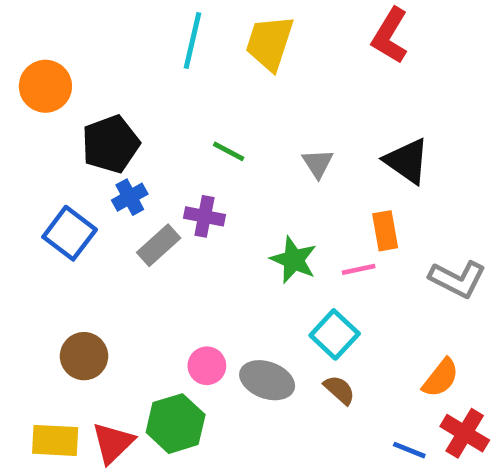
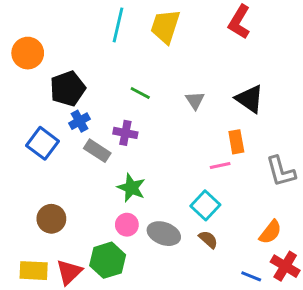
gray rectangle: (159, 245) -> (97, 151), turned 75
green star: (294, 260) -> (131, 188), moved
gray L-shape: (457, 279) -> (281, 171), turned 48

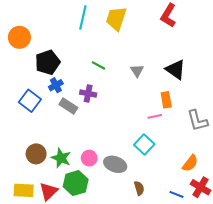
green star: (131, 188) -> (61, 158), moved
brown semicircle: (208, 239) -> (139, 188), moved, turned 32

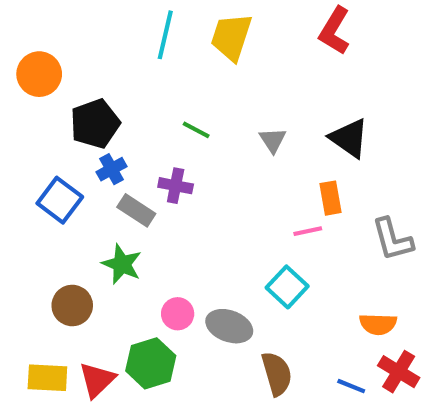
green star: (61, 158) -> (122, 264), moved
orange semicircle: (190, 163) -> (378, 324), turned 54
brown semicircle: (139, 188) -> (277, 374), size x1.5

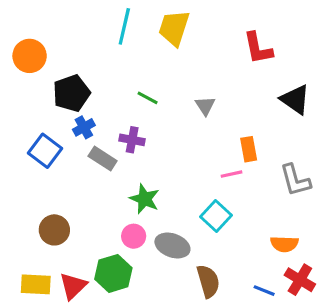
red L-shape: (335, 31) -> (258, 48), moved, turned -42
black triangle: (349, 138) -> (295, 99), moved
green star: (122, 264) -> (145, 199), moved

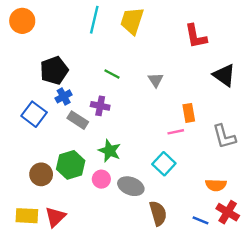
orange circle: (30, 56) -> (22, 21), moved
green hexagon: (113, 273) -> (71, 165), moved

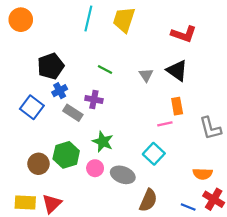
red L-shape: (196, 36) -> (184, 34), turned -60
black triangle: (224, 75) -> (177, 71), moved
brown semicircle: (158, 213) -> (148, 200), turned 40

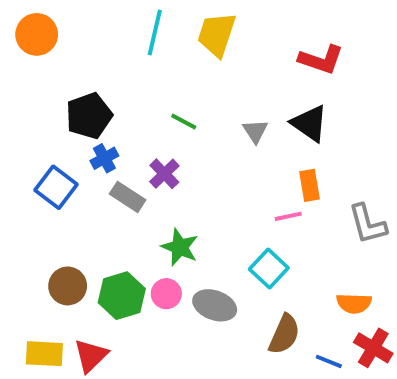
purple cross: (94, 99) -> (164, 174), turned 35
green hexagon: (66, 155) -> (122, 296), moved
brown semicircle: (148, 200) -> (284, 334), moved

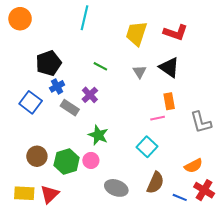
yellow trapezoid: (217, 34) -> (136, 34), moved
orange semicircle: (354, 303) -> (193, 166), turned -30
gray ellipse: (215, 305) -> (116, 188), moved

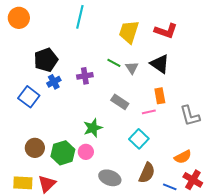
green line: (100, 66) -> (114, 63), moved
purple cross: (90, 95) -> (85, 76), moved, turned 35
gray rectangle: (70, 108) -> (120, 102), moved
green star: (98, 135) -> (93, 128), turned 30

